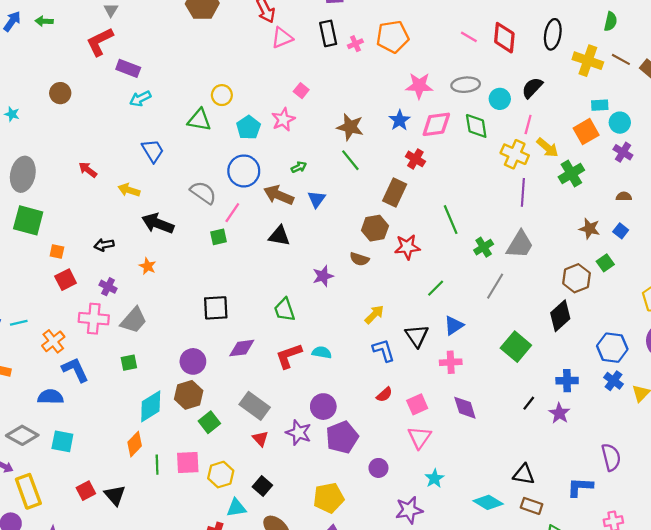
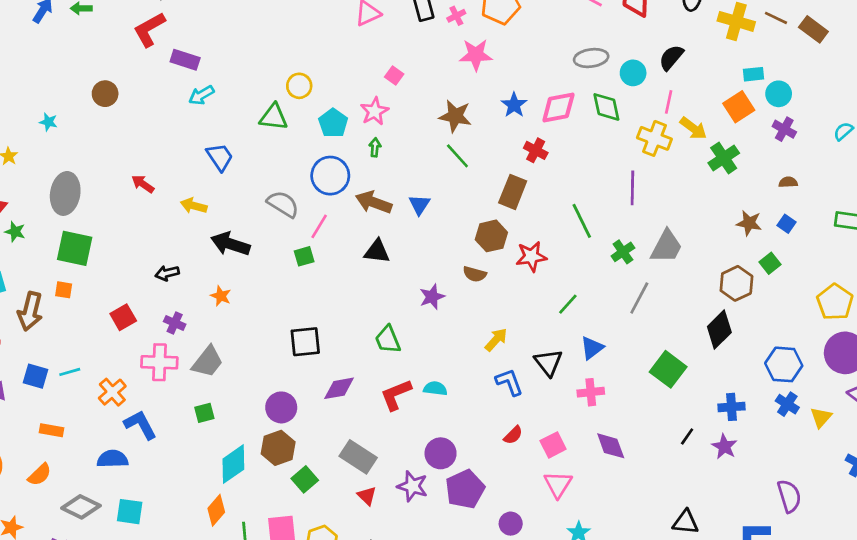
pink star: (419, 86) -> (476, 55), moved
green arrow: (299, 167) -> (375, 147), moved, turned -56
purple line: (523, 192) -> (632, 188), moved
orange square: (57, 252) -> (64, 290), moved

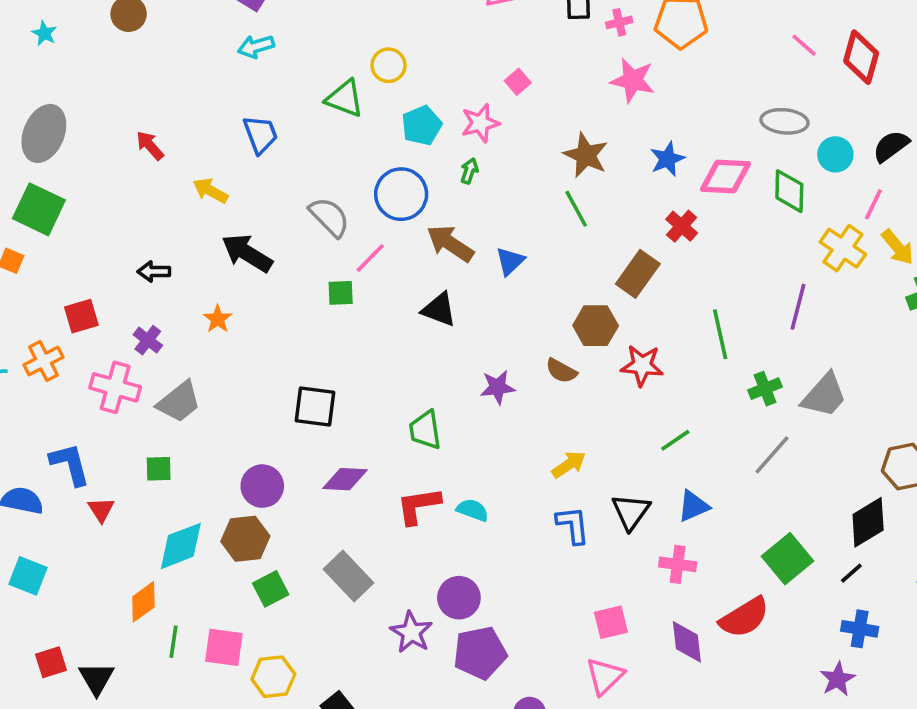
orange cross: (112, 392) -> (43, 361), moved
red semicircle: (513, 435) -> (744, 617), moved, size x1.8
black line: (687, 436) -> (851, 573), moved
red triangle: (367, 496) -> (101, 510), moved

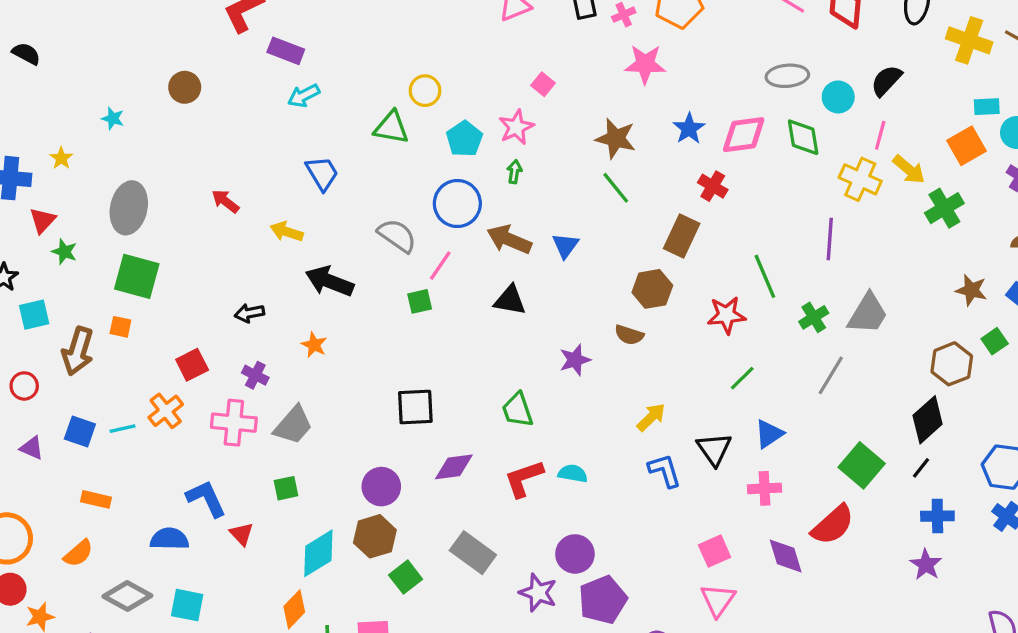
red star: (642, 365) -> (726, 315), moved

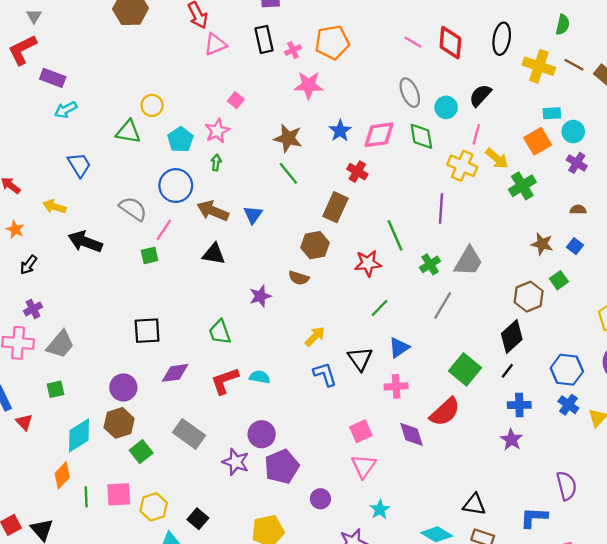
gray ellipse: (787, 76) -> (410, 93), turned 72
black arrow: (249, 313) -> (28, 265), turned -42
orange star: (314, 345) -> (15, 230), moved
purple cross: (255, 375) -> (33, 309), turned 36

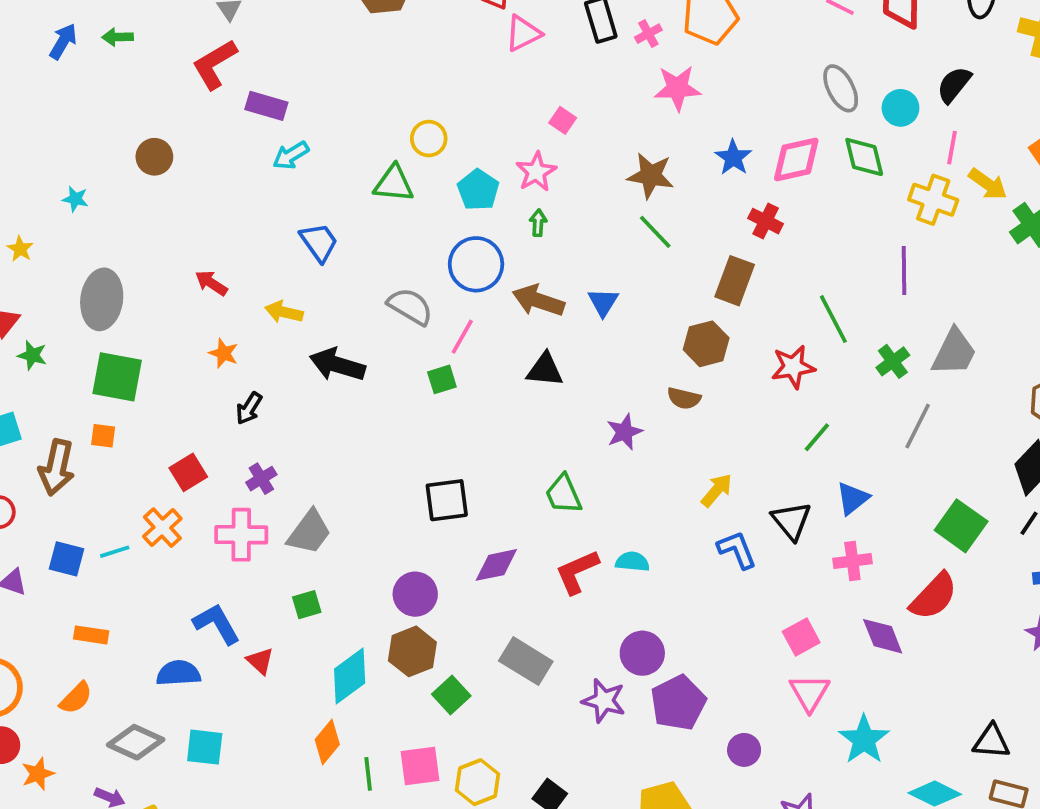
cyan star: (380, 509) -> (864, 740), moved, size x1.5

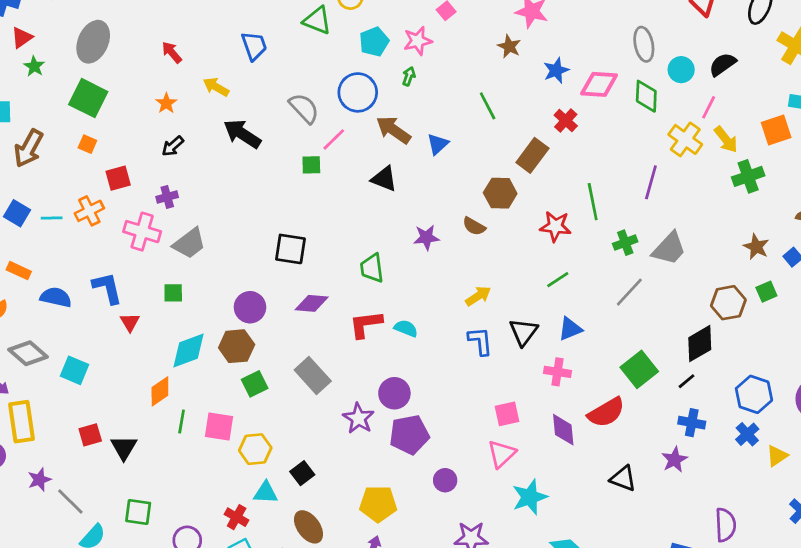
brown star: (651, 176) -> (509, 46), moved, size x0.7
orange square: (103, 436) -> (87, 144), moved
blue semicircle: (178, 673) -> (56, 297), moved
black triangle: (991, 741) -> (623, 478), moved

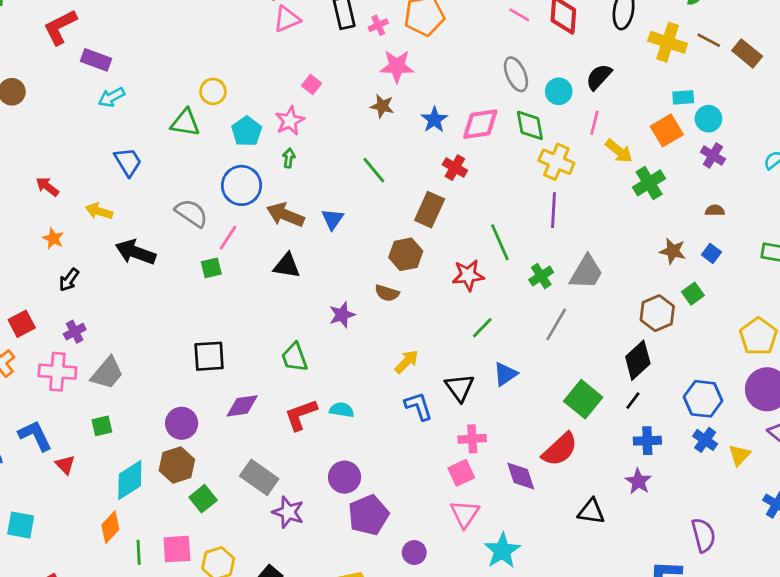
yellow cross: (685, 139) -> (556, 162), moved
pink cross: (557, 372) -> (472, 439), moved
purple star: (358, 418) -> (288, 512), moved

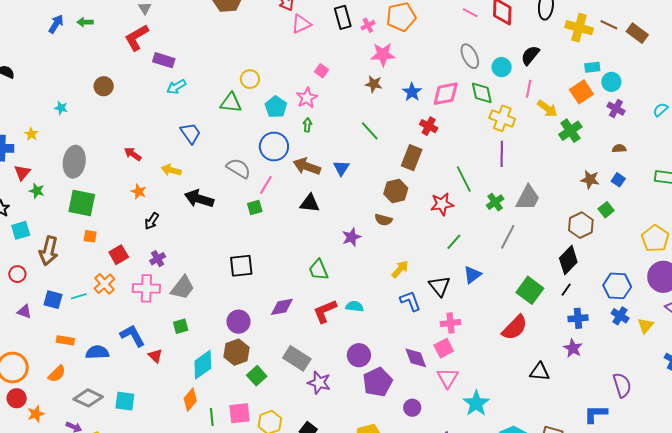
black square: (209, 356) -> (241, 266), moved
purple diamond: (521, 476) -> (416, 358), moved

